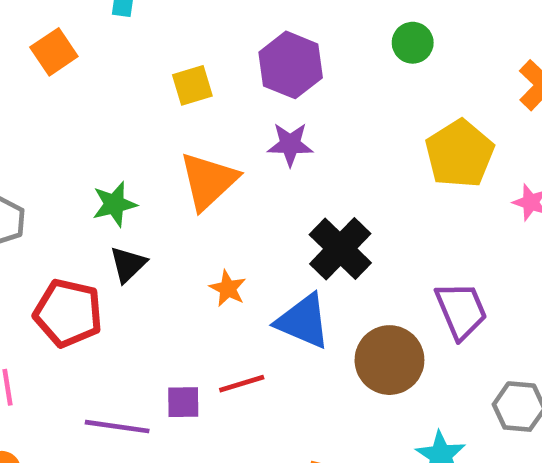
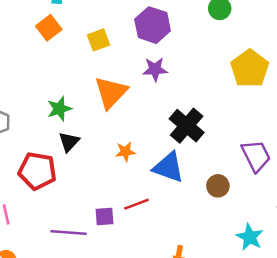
orange square: (54, 52) -> (49, 28), moved
orange star: (228, 288) -> (125, 152), turned -30
brown circle: (389, 360) -> (218, 186), size x0.6

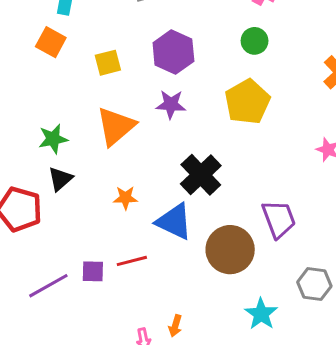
orange square: (49, 28) -> (51, 42), turned -30
yellow pentagon: (250, 69) -> (247, 102), moved
brown circle: (218, 186) -> (230, 250), size x1.8
purple line: (69, 232) -> (48, 286), turned -40

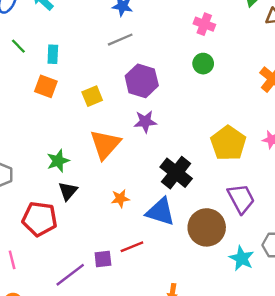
yellow pentagon: (247, 102) -> (228, 143), moved
cyan star: (261, 314) -> (242, 258), moved

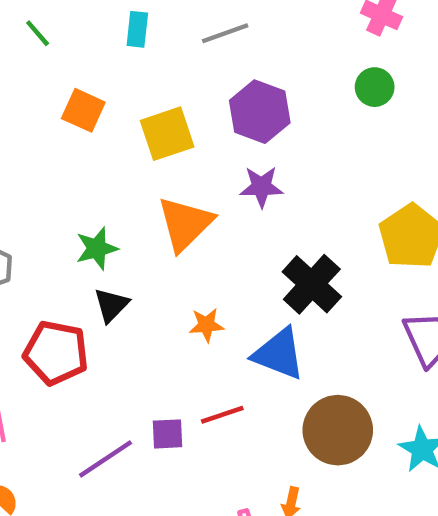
cyan rectangle: (53, 54) -> (137, 29), moved
yellow square: (92, 96) -> (167, 134), size x1.4
brown circle: (207, 227) -> (338, 430), moved

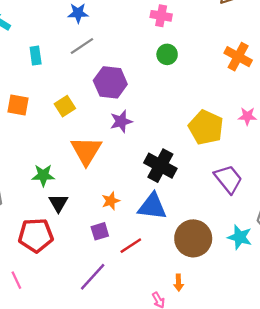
yellow square: (167, 134) -> (65, 106), size x0.7
green star: (97, 248) -> (43, 175), turned 30
purple square: (167, 434) -> (100, 231), moved
purple line: (105, 459) -> (93, 277), moved

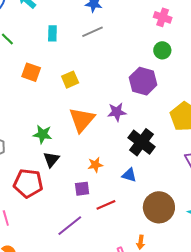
purple hexagon: (110, 82) -> (143, 81), moved
purple star: (121, 121) -> (117, 112), moved
blue triangle: (152, 206) -> (129, 175), size x0.6

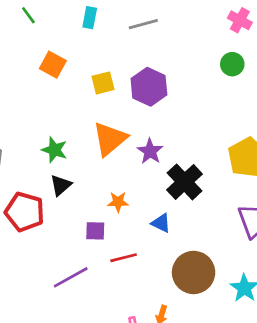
purple hexagon: (143, 81) -> (149, 87), moved
purple star: (117, 112) -> (150, 151), moved, turned 30

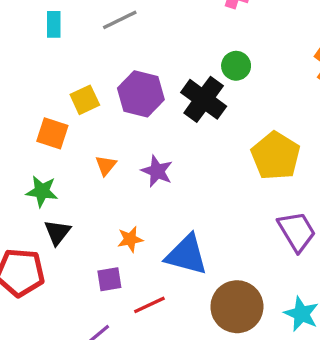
green circle: (232, 64) -> (236, 66), moved
orange square: (53, 65) -> (52, 133), moved
orange triangle: (110, 139) -> (106, 165), size x0.5
black cross: (185, 182) -> (204, 99), moved
blue triangle: (161, 223) -> (187, 255), size x1.8

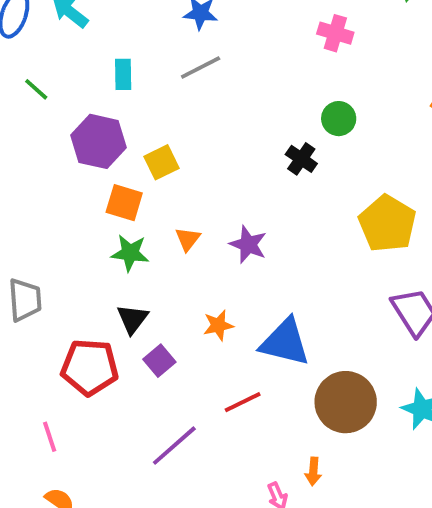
purple hexagon: (141, 94) -> (98, 141), moved
black cross: (204, 99) -> (301, 159), size x0.6
green star: (42, 191) -> (130, 253), moved
purple square: (109, 279) -> (159, 361), moved, turned -30

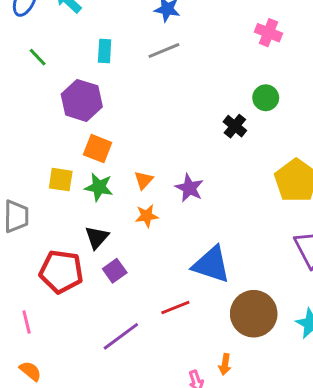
yellow square: (161, 162) -> (61, 180), moved, turned 30
orange star: (218, 325) -> (147, 216), moved

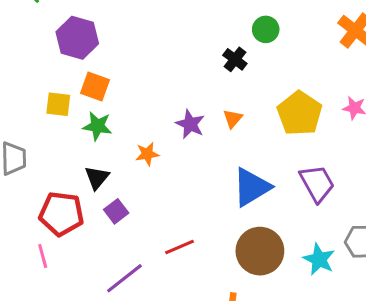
yellow square: (61, 180) -> (58, 104), moved
orange triangle: (144, 180) -> (233, 119), moved
blue triangle: (211, 264) -> (252, 187), moved, turned -48
pink line: (27, 322) -> (43, 256), moved

